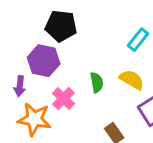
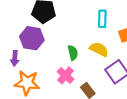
cyan rectangle: (138, 40) -> (102, 19), turned -35
pink cross: (64, 98) -> (65, 75), moved

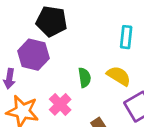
pink cross: (65, 75) -> (60, 104), moved

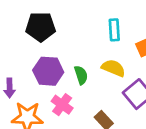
purple hexagon: (33, 55) -> (48, 71), moved

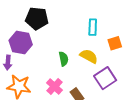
purple hexagon: (48, 71) -> (21, 42), moved
pink cross: (62, 105) -> (54, 86), moved

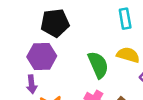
green semicircle: (64, 59) -> (98, 65), size x1.5

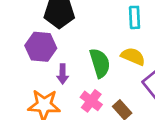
purple arrow: (32, 84) -> (63, 74), moved

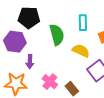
green semicircle: (100, 63) -> (57, 35), moved

